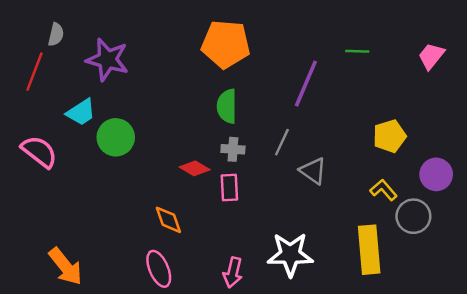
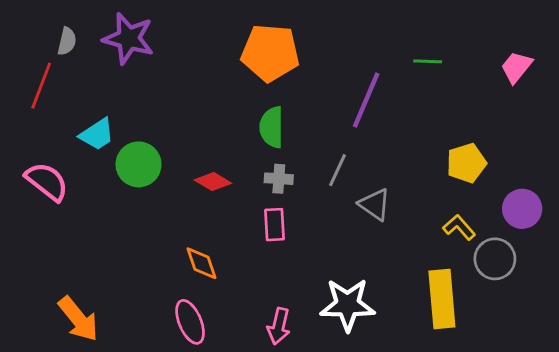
purple star: (107, 60) -> (128, 38), moved
red diamond: (195, 168) -> (213, 182), moved

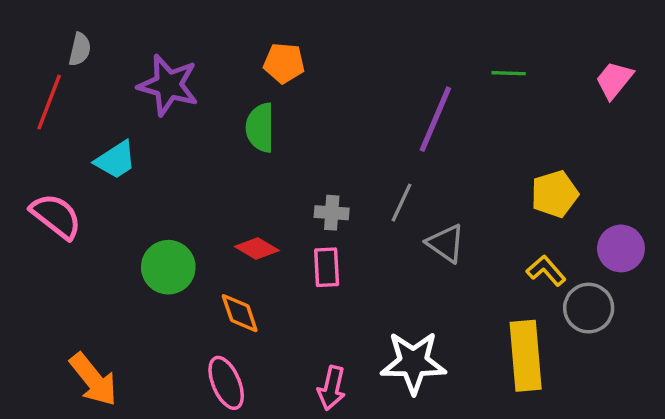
purple star: (128, 38) -> (168, 85), moved
orange pentagon: (270, 53) -> (284, 63), moved, size x0.6
green semicircle: (272, 127) -> (260, 128), moved
green circle: (138, 164) -> (168, 267), moved
red diamond: (213, 182) -> (257, 248), moved

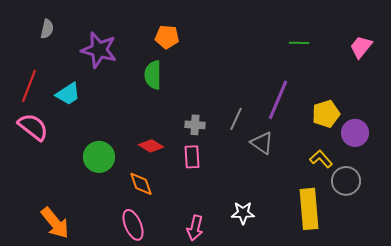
red line: (49, 102) -> (29, 86), moved
purple line: (435, 119) -> (278, 100), moved
purple circle: (621, 248) -> (355, 133), moved
white star: (413, 363) -> (243, 213), size x0.6

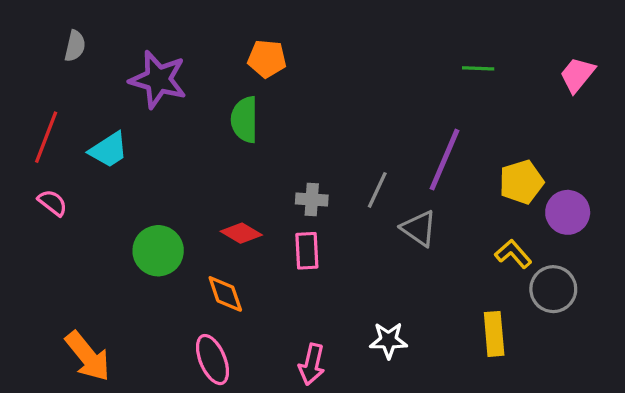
pink semicircle: (33, 127) -> (53, 203), size x0.6
yellow rectangle: (309, 209) -> (494, 334), size x0.7

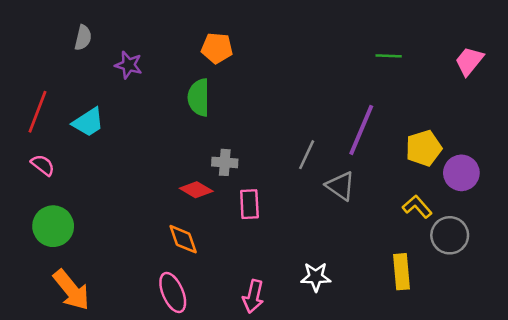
gray semicircle: (75, 46) -> (83, 38), moved
purple star: (158, 80) -> (129, 65), size x0.6
gray cross: (312, 200) -> (225, 162), moved
green circle: (158, 251) -> (53, 226), moved

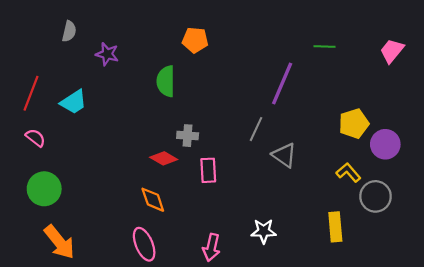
orange pentagon: (217, 48) -> (195, 40), moved
purple line: (361, 130) -> (282, 83), moved

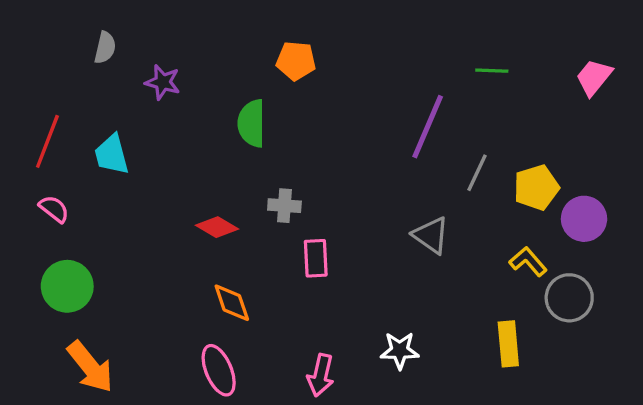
cyan trapezoid: (73, 102) -> (112, 155), turned 108
gray line: (256, 129) -> (477, 173), moved
red diamond: (164, 158) -> (217, 227), moved

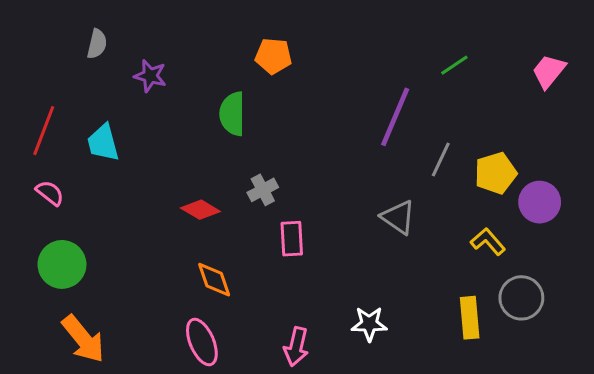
green line: (492, 71) -> (454, 65), turned -36
gray cross: (284, 206) -> (263, 190), turned -32
gray circle: (569, 298) -> (521, 298), moved

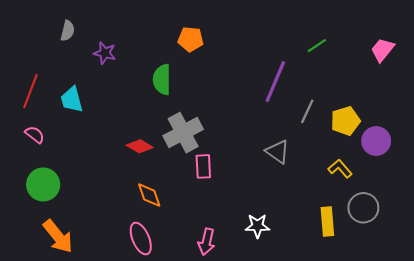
gray cross: (263, 190) -> (183, 133), size x1.8

